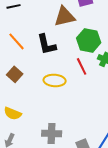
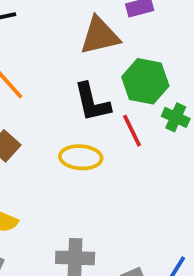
black L-shape: (47, 44) -> (92, 102), moved

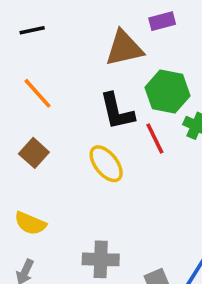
yellow ellipse: (81, 157) -> (106, 164), turned 48

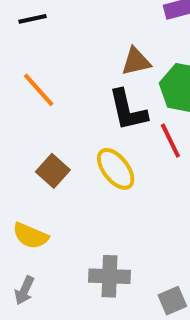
brown triangle: (124, 48) -> (136, 61), moved, size x0.7
brown square: (34, 153) -> (53, 171), moved

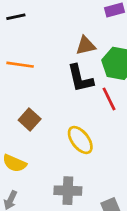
orange line: (39, 90) -> (20, 65), turned -40
yellow ellipse: (116, 169) -> (80, 140), moved

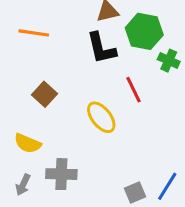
red line: (109, 99) -> (133, 90), moved
gray cross: (68, 191) -> (61, 174), moved

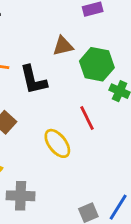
black L-shape: (101, 48) -> (33, 80), moved

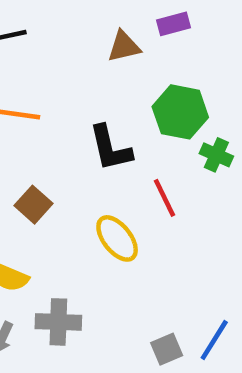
brown triangle: (63, 46) -> (124, 47), moved
black L-shape: (33, 80) -> (110, 148), moved

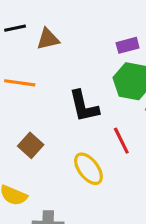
purple rectangle: (173, 24) -> (128, 45), moved
brown triangle: (124, 47) -> (48, 39), moved

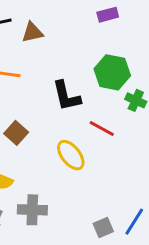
purple rectangle: (128, 45) -> (108, 15), moved
red line: (121, 141) -> (102, 129), turned -35

